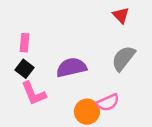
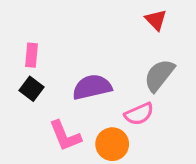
pink L-shape: (34, 93) -> (65, 136), moved
pink semicircle: (108, 103) -> (139, 114), moved

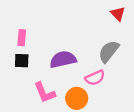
red triangle: (156, 20) -> (118, 14), moved
black square: (32, 89) -> (22, 61), turned -35

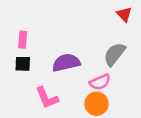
orange circle: (77, 98) -> (96, 104), moved

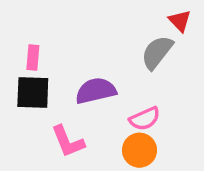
gray semicircle: (115, 54) -> (157, 52), moved
black square: (23, 64) -> (33, 92), size x1.5

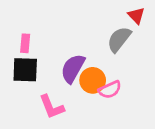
purple semicircle: (96, 91) -> (73, 68), turned -48
orange circle: (139, 150) -> (93, 80), moved

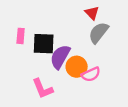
red triangle: (136, 16) -> (92, 13), moved
black square: (25, 70) -> (44, 44), moved

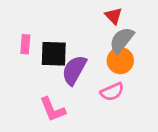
orange circle: (77, 67) -> (120, 61), moved

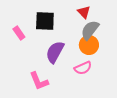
pink rectangle: (25, 44) -> (19, 33), turned -40
black square: (54, 54) -> (45, 21), moved

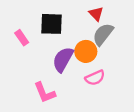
orange circle: (89, 45) -> (86, 51), moved

